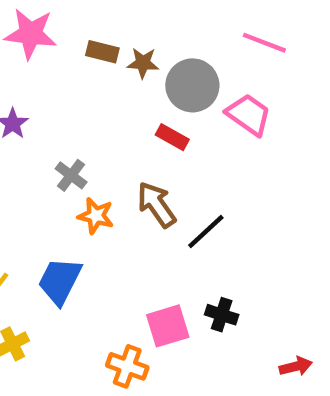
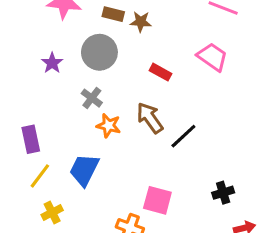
gray circle: (192, 85) -> (99, 52), moved
black cross: (222, 315) -> (223, 193), moved, turned -35
pink square: (168, 326) -> (157, 200), turned 32

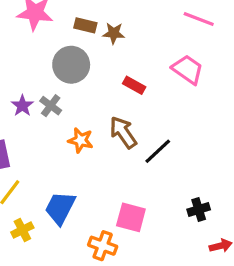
purple star: (52, 63) -> (22, 106), moved
gray cross: (92, 98) -> (51, 106), moved
blue trapezoid: (84, 170) -> (60, 208), moved

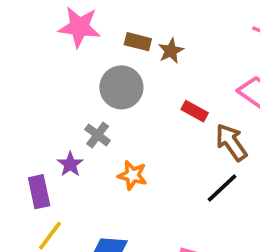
brown star: (114, 33) -> (171, 51), turned -30
purple star: (22, 106) -> (70, 164), moved
brown arrow: (123, 132) -> (231, 142), moved

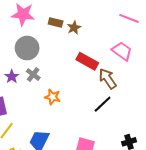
gray circle: (121, 87) -> (27, 48), moved
red rectangle: (195, 111) -> (87, 61), size x1.5
purple star: (70, 164) -> (12, 77), moved

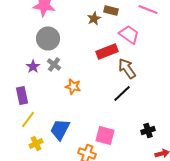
brown rectangle: (56, 23) -> (111, 10), moved
pink trapezoid: (122, 51) -> (129, 34), moved
red rectangle: (87, 61) -> (107, 52), turned -50

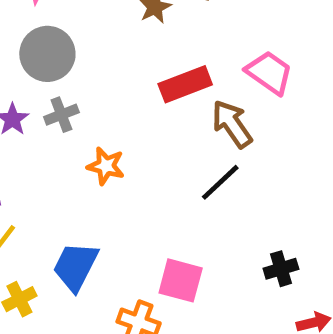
pink trapezoid: (129, 34) -> (269, 73), moved
gray cross: (54, 64) -> (61, 115), turned 32

